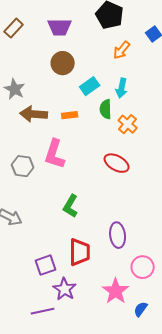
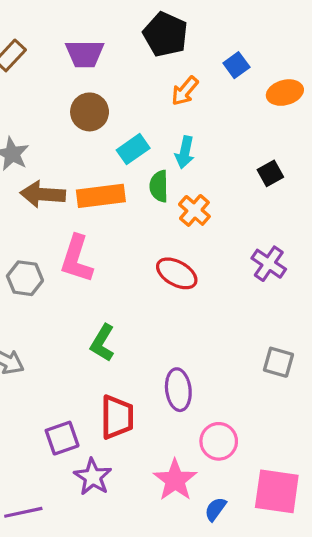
orange rectangle: (70, 115) -> (101, 196), size x1.8
purple line: (43, 311) -> (23, 512), moved

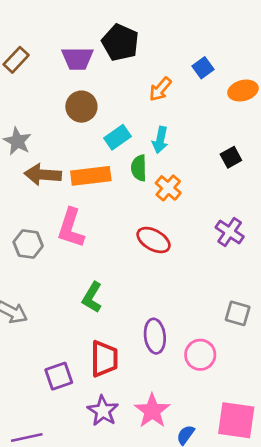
black pentagon: (165, 34) -> (120, 42), moved
pink circle: (219, 441) -> (200, 355), moved
purple star: (93, 477) -> (103, 411), moved

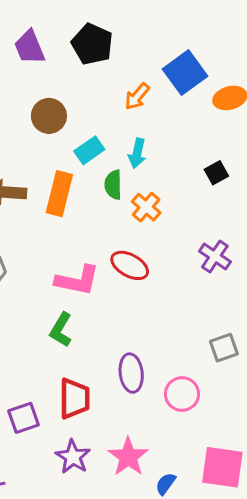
purple trapezoid: (77, 58) -> (30, 47), moved, turned 68
blue square: (203, 68) -> (185, 73), size x1.8
orange rectangle: (91, 176) -> (59, 194), turned -69
pink L-shape: (71, 228) -> (77, 280), moved, turned -96
gray square: (238, 313) -> (224, 348), turned -35

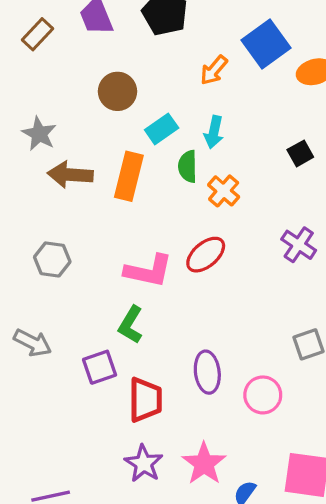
red ellipse: (130, 265) -> (206, 255), turned -69
purple square: (24, 418) -> (100, 367), moved

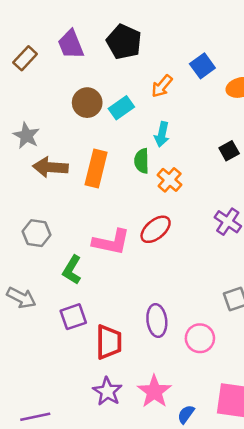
blue square: (266, 44) -> (202, 66), size x0.7
cyan rectangle: (162, 129) -> (121, 108), moved
green L-shape: (131, 325) -> (72, 270), moved

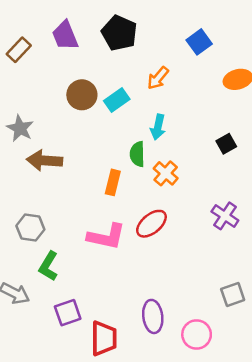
blue square: (202, 66) -> (199, 42), moved
orange rectangle: (96, 168) -> (113, 182), moved, size x0.7
green L-shape: (72, 270) -> (48, 266), moved

